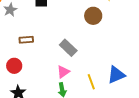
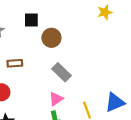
brown circle: (93, 16) -> (51, 38), moved

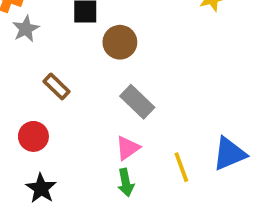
brown rectangle: (15, 63) -> (56, 86), turned 48

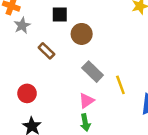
brown rectangle: (56, 86) -> (46, 51), moved
yellow line: (181, 167) -> (120, 85), moved

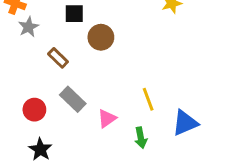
gray rectangle: (93, 72) -> (73, 99), moved
green arrow: (85, 123) -> (141, 138), moved

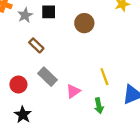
gray star: (29, 27) -> (25, 15), moved
brown circle: (101, 37) -> (84, 23), moved

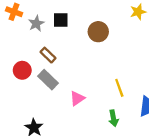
gray rectangle: (47, 77) -> (48, 80), moved
red circle: (18, 85) -> (22, 70), moved
pink triangle: (73, 91) -> (77, 98), moved

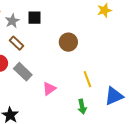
brown circle: (98, 32) -> (68, 42), moved
brown rectangle: (48, 55) -> (17, 43), moved

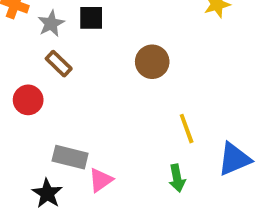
gray rectangle: (23, 72) -> (70, 157), moved, turned -30
pink triangle: (49, 89) -> (101, 180), moved

